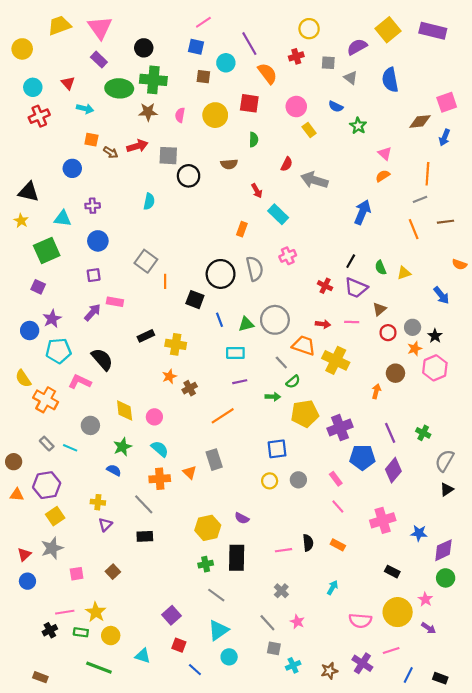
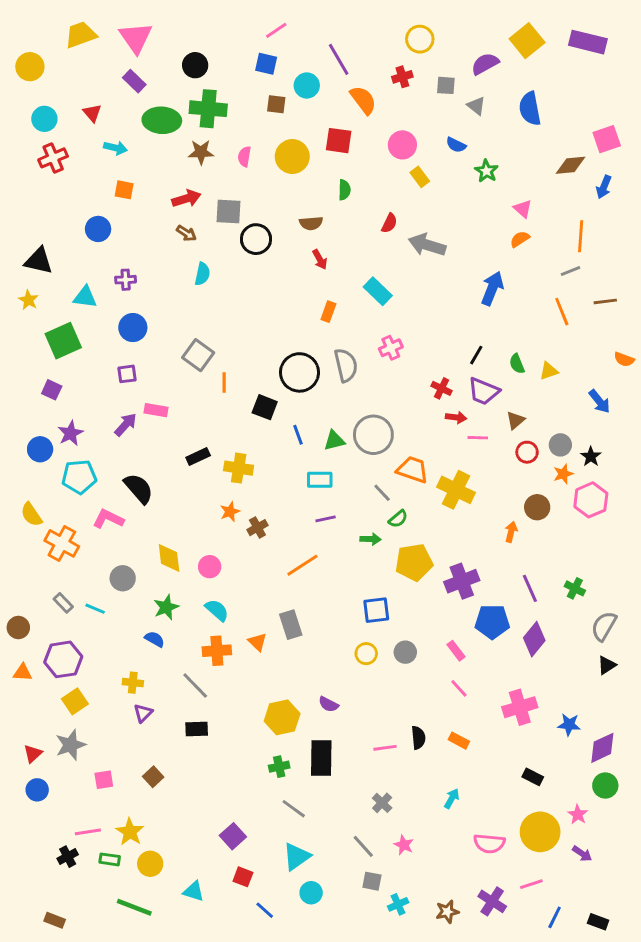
brown arrow: (111, 152) -> (186, 233), moved
red arrow: (257, 191) -> (320, 259), moved
red arrow: (323, 324) -> (456, 417), moved

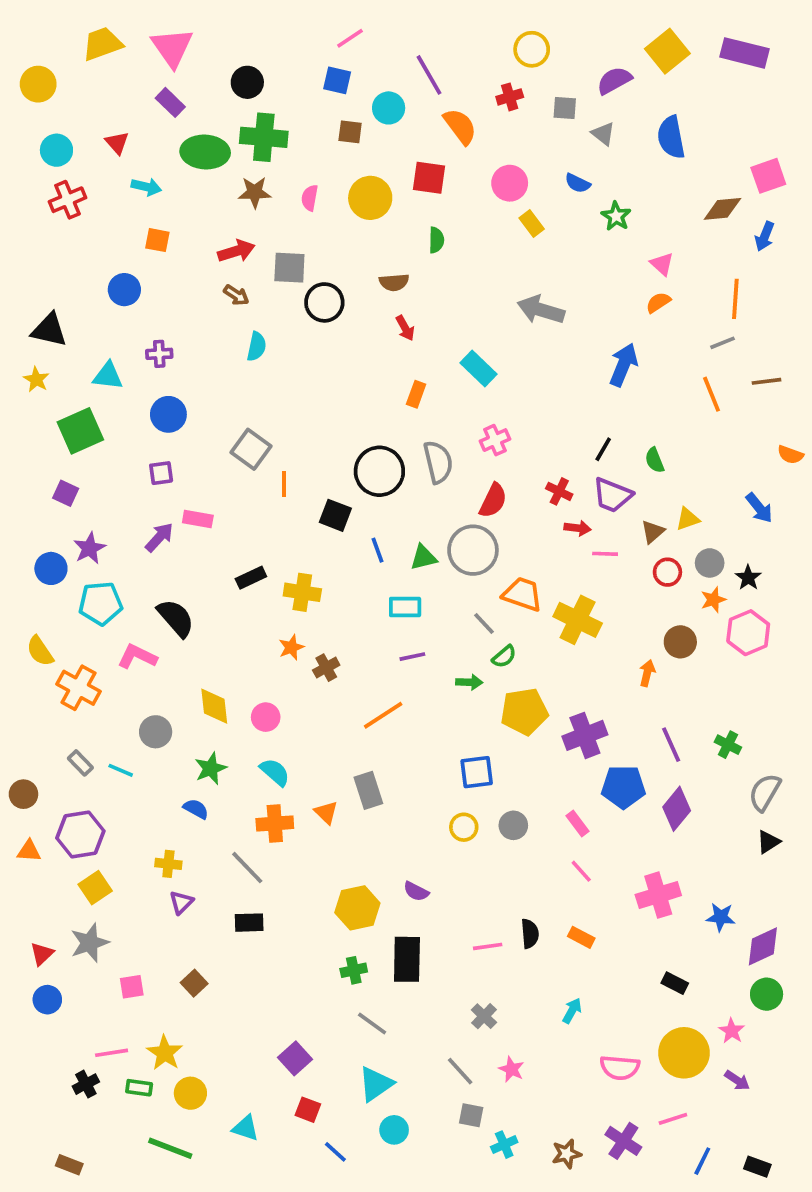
red semicircle: (389, 223) -> (493, 501), moved, size x1.4
yellow triangle: (549, 371) -> (688, 519), moved

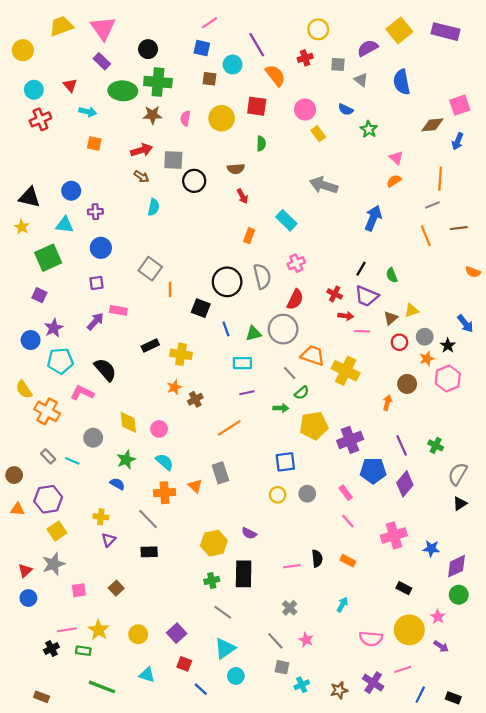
blue circle: (124, 290) -> (71, 191), moved
blue arrow: (759, 508) -> (465, 324), moved
yellow circle: (190, 1093) -> (138, 634), moved

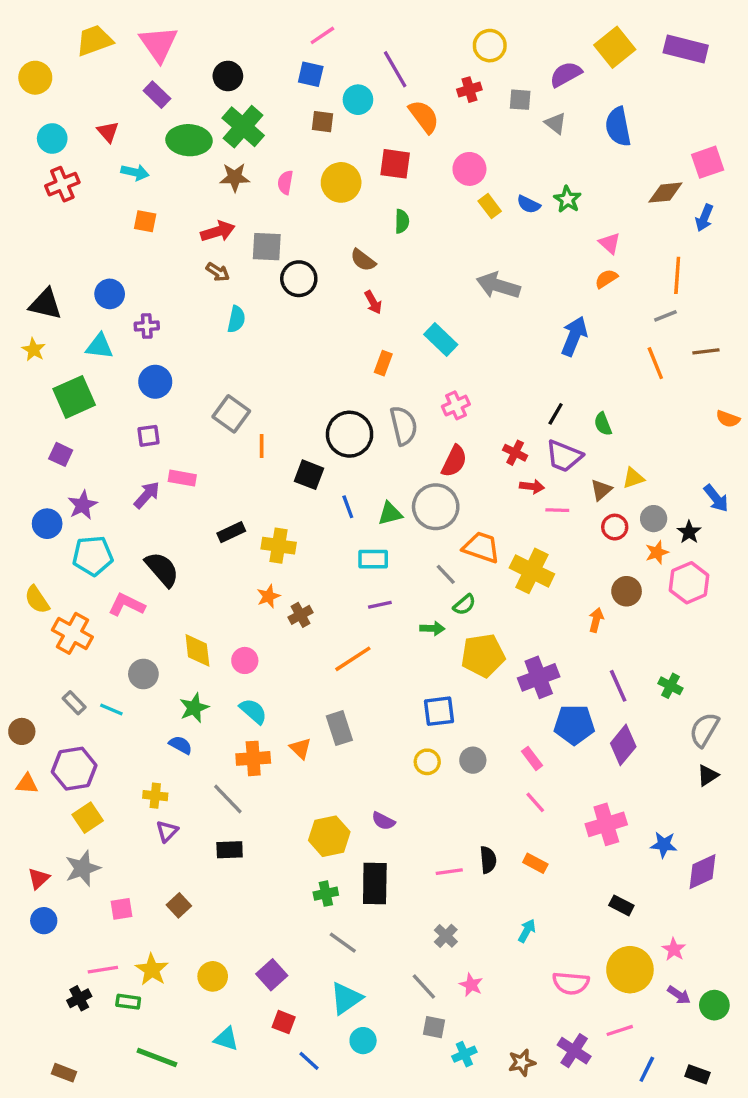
green cross: (158, 82) -> (243, 127), turned 36
blue semicircle: (346, 109) -> (529, 204), moved
brown semicircle: (236, 169) -> (363, 260), turned 42
green circle: (459, 595) -> (714, 1005), moved

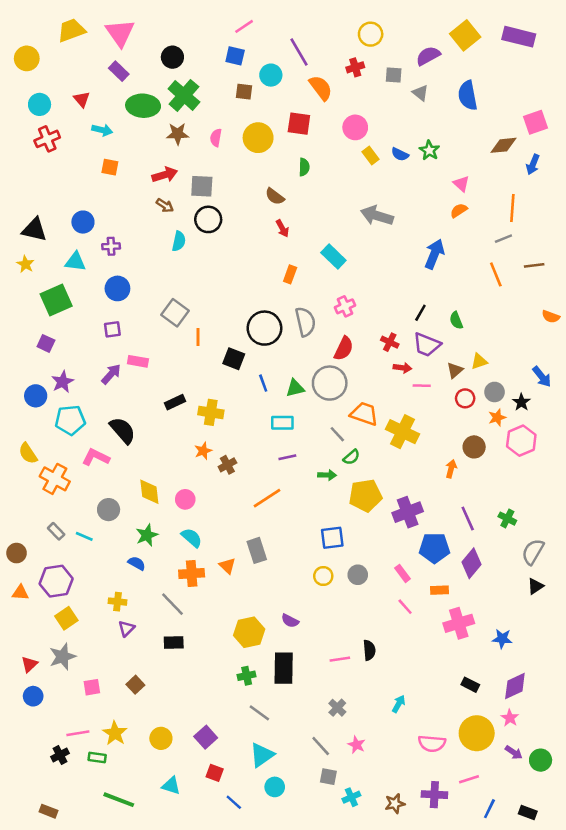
black circle: (299, 279) -> (208, 219), moved
orange rectangle: (535, 863) -> (440, 590), moved, turned -30
purple diamond: (703, 872) -> (515, 686), moved
purple cross: (574, 1051) -> (434, 795), turned -30

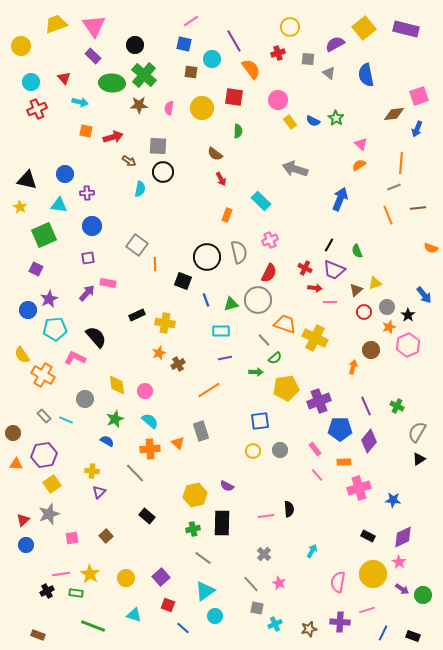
red arrow: (165, 175) -> (113, 137), moved
black rectangle: (174, 643) -> (147, 516), moved, turned 42
pink semicircle: (432, 743) -> (338, 582), turned 95

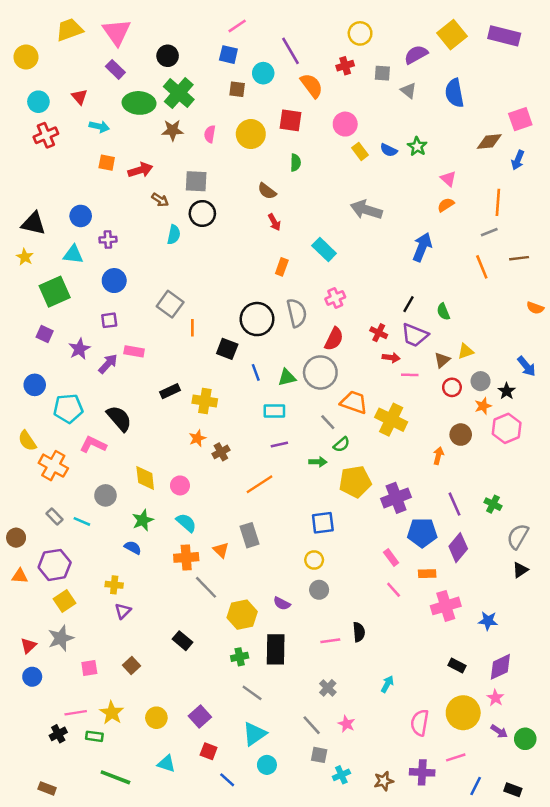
purple star: (49, 299) -> (79, 349), moved
gray circle: (280, 450) -> (319, 590), moved
gray line: (135, 473) -> (206, 587), moved

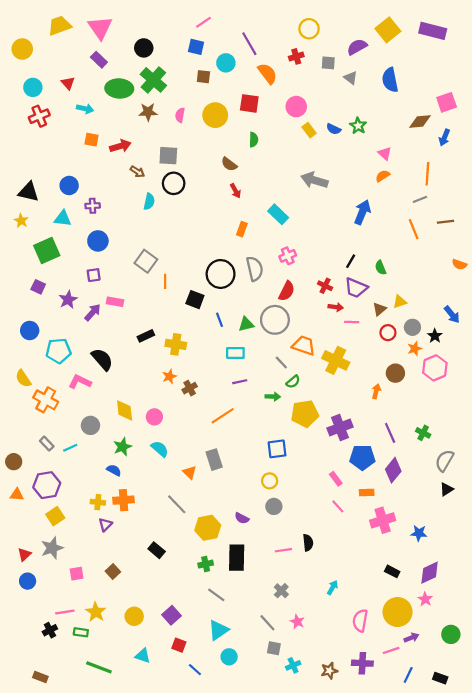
cyan line: (82, 521) -> (70, 448), turned -48
orange cross: (186, 557) -> (124, 500), moved
purple arrow: (499, 731) -> (411, 638), moved, turned -56

